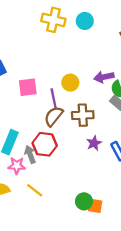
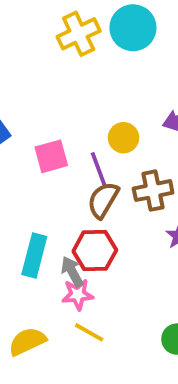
yellow cross: (53, 20) -> (79, 34), turned -30
cyan circle: (85, 21) -> (133, 28), size x1.5
pink star: (17, 166) -> (78, 295), moved

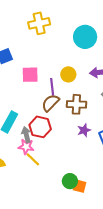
cyan circle: (133, 28) -> (85, 37), moved
yellow cross: (79, 34) -> (39, 23), moved
yellow line: (89, 332) -> (33, 159), moved

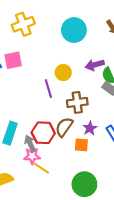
pink square: (30, 75) -> (13, 60), moved
brown semicircle: (50, 103) -> (64, 127), moved
green circle: (70, 181) -> (84, 184), size x1.5
orange square: (79, 186) -> (81, 145), moved

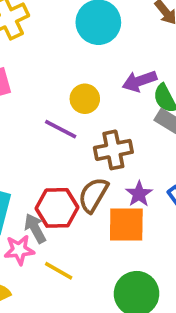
purple line: (48, 89) -> (61, 129), turned -42
orange square: (81, 145) -> (126, 224), size x1.5
pink star: (32, 156) -> (19, 250), moved

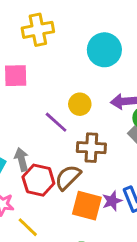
purple star: (139, 194) -> (112, 201), moved
gray arrow: (35, 228) -> (22, 159), moved

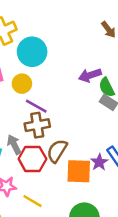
cyan circle: (104, 50) -> (32, 52), moved
yellow circle: (80, 104) -> (22, 84), moved
brown cross: (91, 148) -> (37, 125), moved

